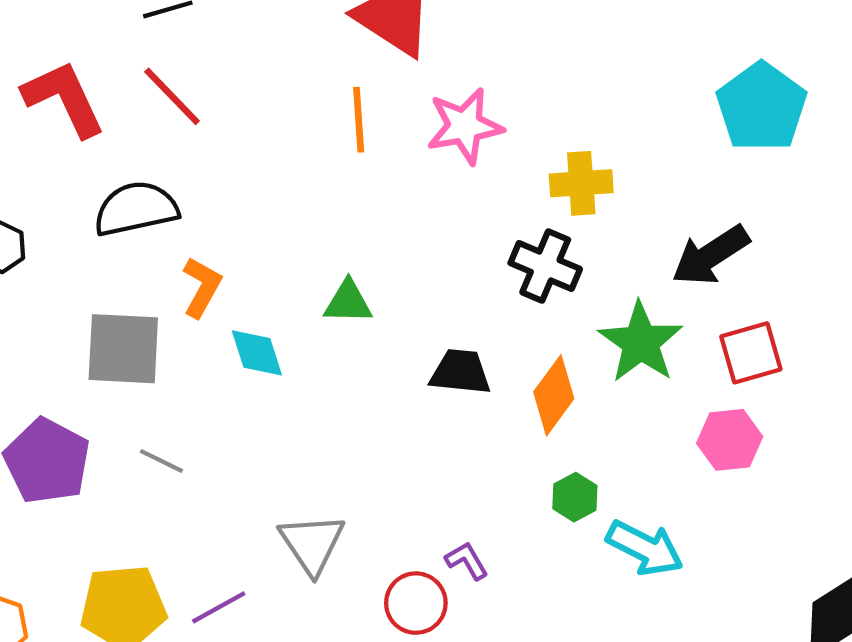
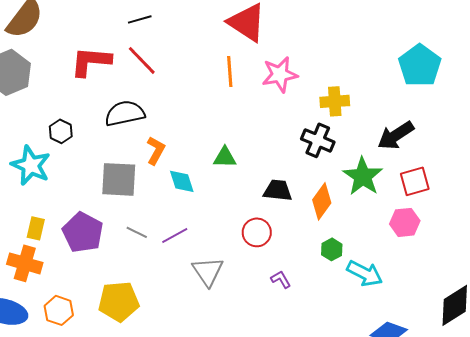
red L-shape: (64, 98) -> (91, 61), turned -60
red circle: (416, 603) -> (257, 232), moved
purple line: (219, 607) -> (175, 235), moved

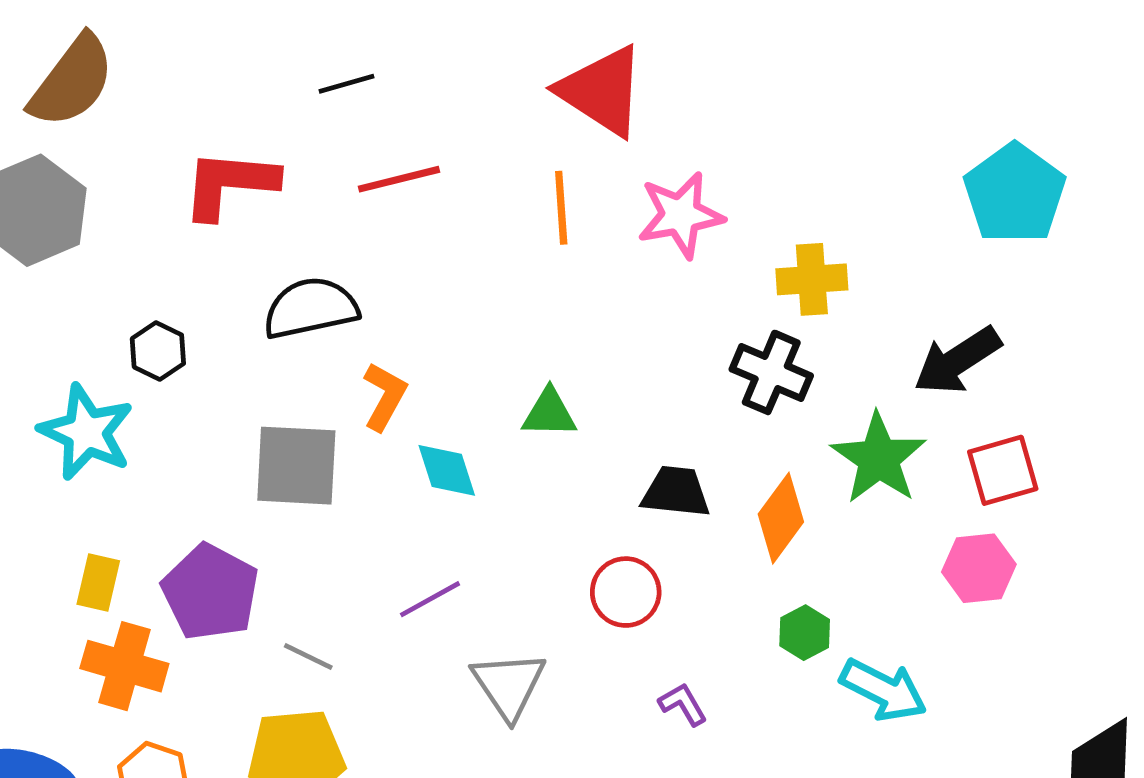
red line: (142, 60) -> (399, 179), moved, turned -60
gray line: (137, 232) -> (308, 656), moved
orange cross: (25, 263) -> (124, 666), moved

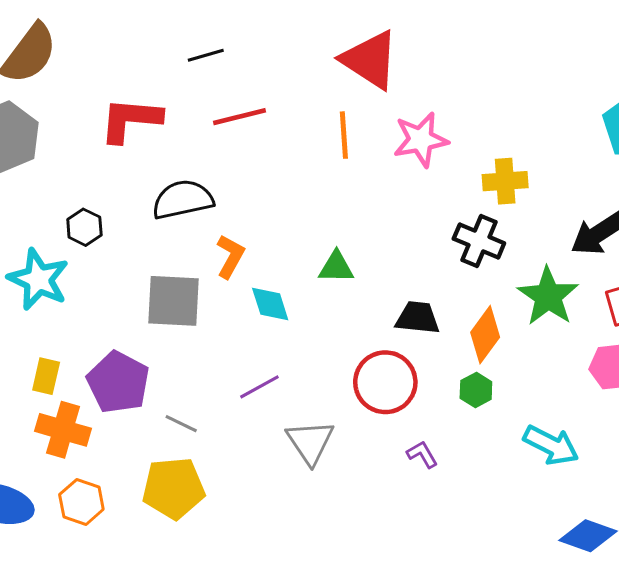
red circle: (626, 592) -> (385, 382), size x1.4
green hexagon: (805, 633) -> (476, 390), moved

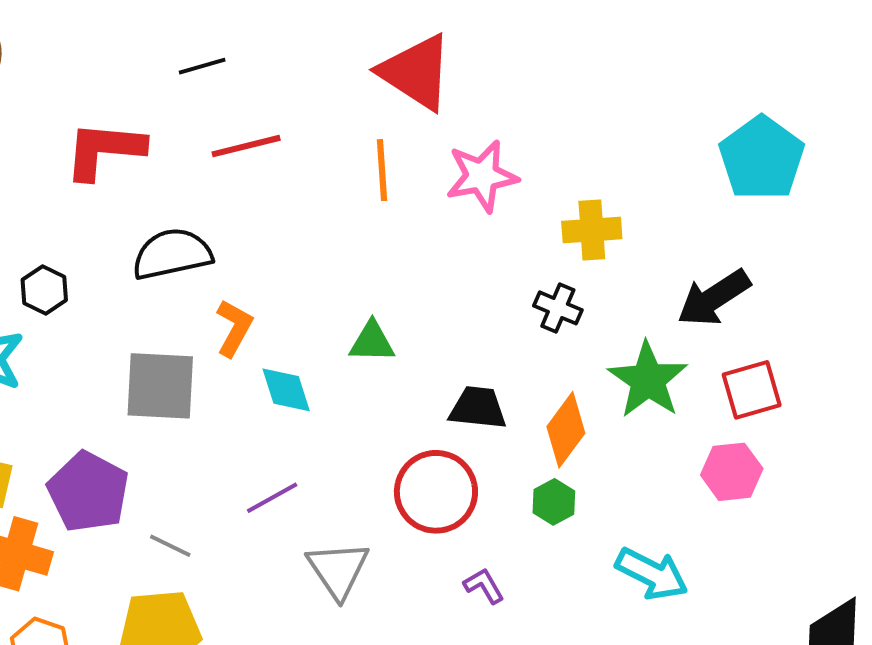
black cross: (479, 241) -> (558, 308), size x0.7

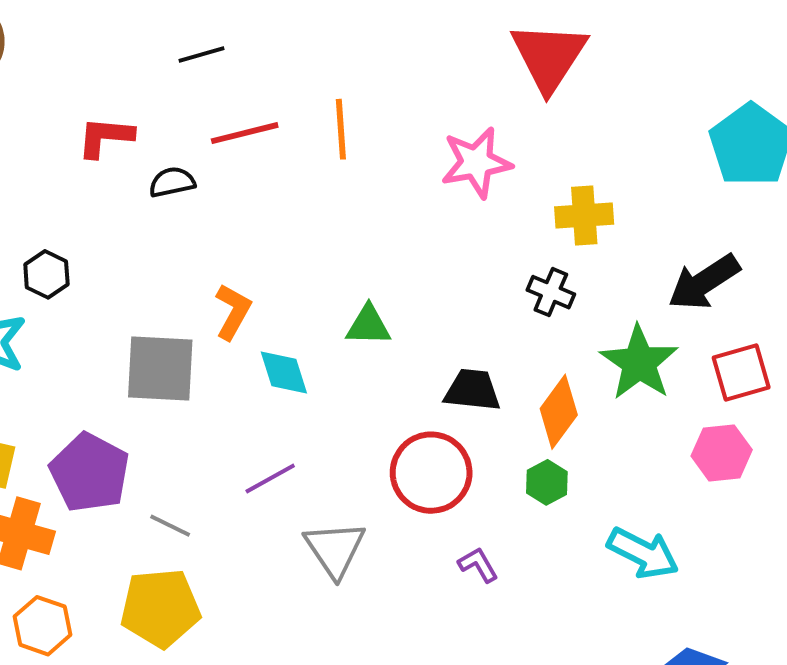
red triangle: (416, 72) -> (549, 57), moved, turned 30
red L-shape: (104, 150) -> (105, 137), size x0.7
orange line: (382, 170) -> (341, 129), moved
black semicircle: (172, 254) -> (172, 182), moved, size x0.6

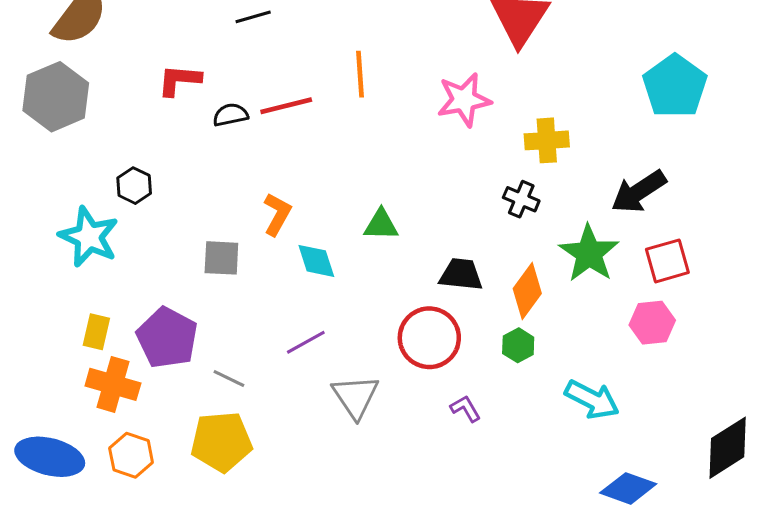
red line: (245, 133) -> (286, 106), moved
gray square: (160, 369) -> (221, 258), size x0.7

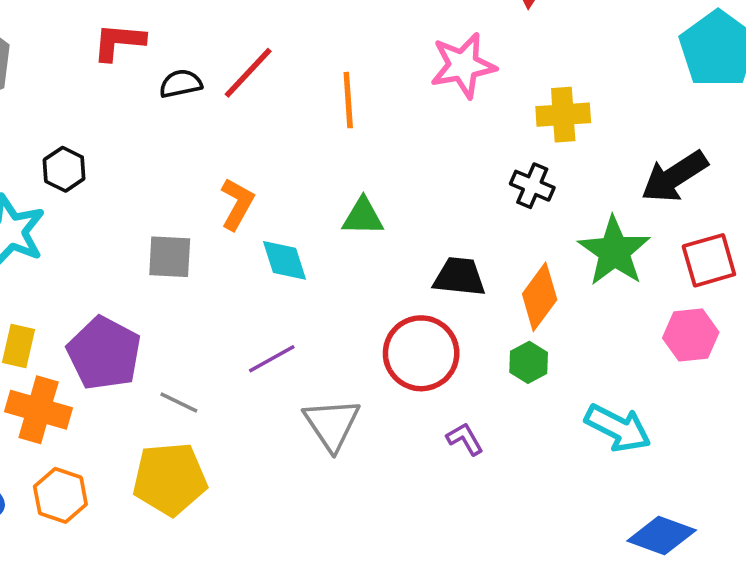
orange line: (360, 74) -> (348, 100), moved
red line: (286, 106) -> (248, 73), turned -33

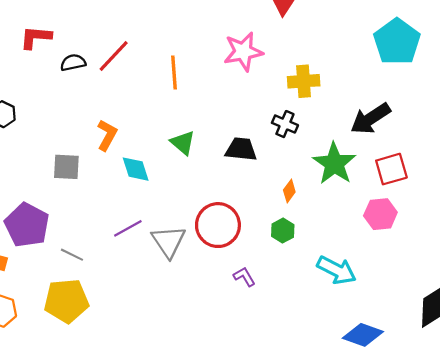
green triangle: (363, 217) -> (183, 143), turned 40
black trapezoid: (459, 277) -> (241, 149), moved
orange diamond: (540, 297) -> (289, 191), size x0.6
gray triangle: (332, 424) -> (169, 242), moved

